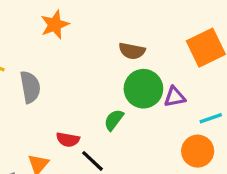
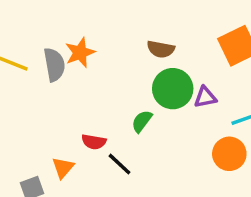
orange star: (55, 25) -> (80, 53), moved
gray semicircle: (30, 87) -> (54, 65), moved

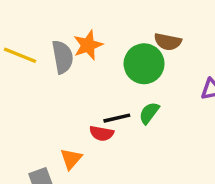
green circle: (173, 89) -> (144, 64), moved
black line: (120, 164) -> (117, 118), moved, turned -56

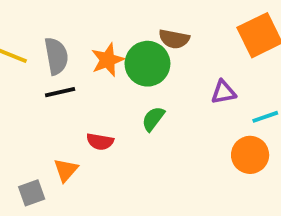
orange star: (88, 45) -> (108, 60), moved
black line: (117, 118) -> (60, 92), moved

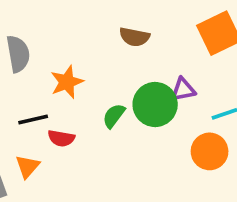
orange star: (108, 60) -> (67, 82), moved
green circle: (147, 64) -> (155, 104), moved
black line: (60, 92) -> (33, 120), moved

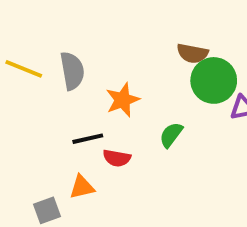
green circle: (155, 104) -> (214, 80), moved
orange triangle: (27, 166) -> (82, 187), turned 36

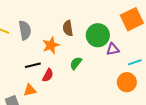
brown semicircle: (192, 53) -> (68, 28), moved, turned 70
red semicircle: (117, 158) -> (48, 75), turned -72

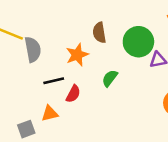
gray semicircle: (25, 30) -> (33, 50), moved

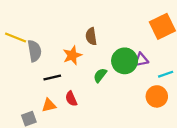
green circle: (138, 42) -> (125, 61), moved
red semicircle: (73, 94) -> (71, 99), moved, turned 128

